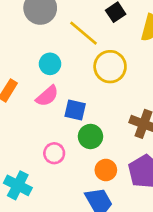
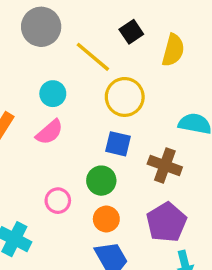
blue square: (75, 110) -> (118, 144), moved
orange circle: (106, 170) -> (106, 219), moved

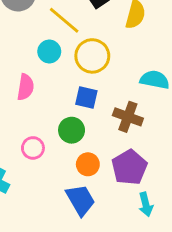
cyan circle: (53, 94) -> (49, 51), moved
pink semicircle: (49, 132) -> (26, 87), turned -40
orange circle: (106, 219) -> (88, 164), moved

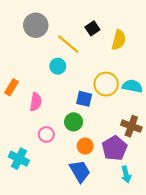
yellow circle: (92, 56) -> (106, 84), moved
pink semicircle: (26, 87) -> (36, 102), moved
brown cross: (128, 117) -> (131, 126), moved

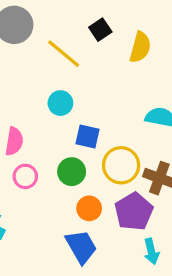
cyan circle: (58, 66) -> (60, 103), moved
yellow circle: (106, 84) -> (121, 165), moved
pink circle: (46, 134) -> (25, 176), moved

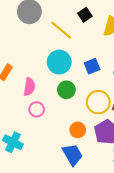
cyan circle: (60, 103) -> (59, 62), size x1.5
blue square: (88, 137) -> (92, 66), moved, turned -35
green circle: (72, 172) -> (66, 90), moved

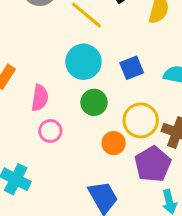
orange circle: (78, 130) -> (114, 143), moved

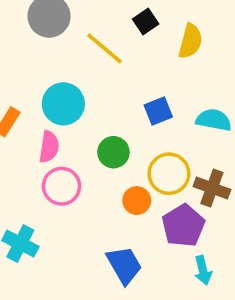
cyan circle: (83, 62) -> (63, 104), moved
pink circle: (50, 131) -> (62, 186), size x1.4

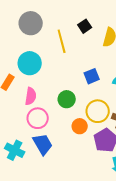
yellow line: (105, 48) -> (62, 41), turned 35
cyan circle: (63, 104) -> (30, 63), moved
blue trapezoid: (124, 265) -> (43, 144), moved

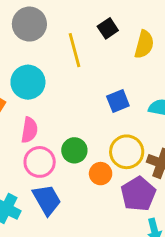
green circle: (67, 99) -> (74, 150), moved

